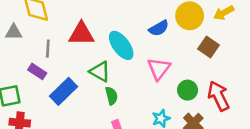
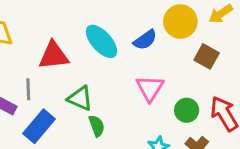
cyan ellipse: (121, 45) -> (102, 41), moved
gray line: (48, 49) -> (28, 89), moved

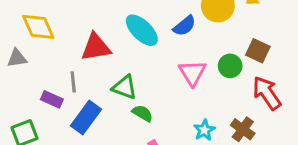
brown square: (207, 56) -> (258, 51), moved
green circle: (187, 110) -> (230, 66), moved
green semicircle: (97, 126) -> (143, 113), turned -35

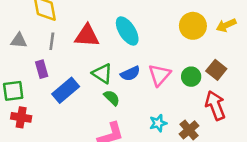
blue semicircle: (184, 26) -> (130, 73), moved
gray triangle: (17, 58) -> (19, 41), moved
gray line: (73, 82) -> (52, 41), moved
purple rectangle: (52, 99) -> (42, 69), turned 36

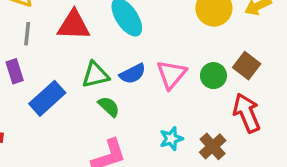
green triangle: (102, 74) -> (95, 75), turned -45

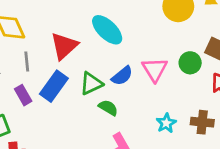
red triangle: (74, 25) -> (64, 46), turned -32
blue rectangle: (47, 98) -> (54, 86), moved
brown cross: (213, 146) -> (202, 122), turned -30

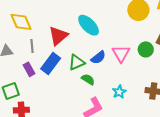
cyan star: (166, 123) -> (119, 92), moved

